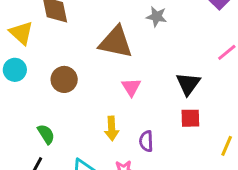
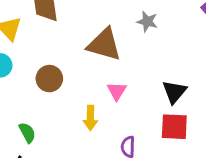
red square: (190, 118) -> (174, 127), size x1.4
yellow arrow: (112, 128) -> (90, 118), moved

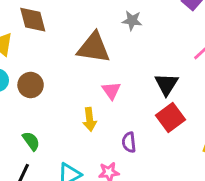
brown circle: (49, 79) -> (31, 85), moved
red square: (174, 127) -> (171, 117), turned -32

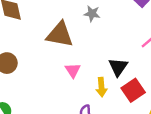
red square: (171, 117) -> (133, 90), moved
yellow arrow: (90, 119) -> (101, 87), moved

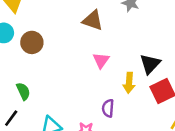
brown triangle: (60, 35) -> (93, 20), size x0.7

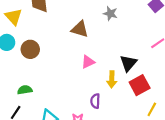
pink triangle: (101, 60) -> (88, 62), turned 32
green semicircle: (23, 91) -> (25, 90), turned -72

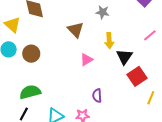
brown triangle: (80, 29) -> (76, 30), turned 36
yellow arrow: (112, 79) -> (109, 41), moved
green semicircle: (25, 90) -> (30, 92), size x1.5

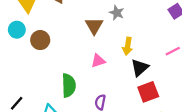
gray star: (103, 12) -> (117, 13), moved
green semicircle: (30, 92) -> (69, 85), moved, turned 90

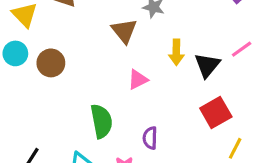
black triangle: (140, 68) -> (207, 65), moved

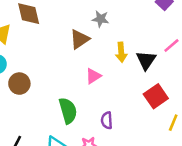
brown triangle: (124, 31) -> (80, 39), turned 40
brown circle: (51, 63) -> (19, 84), moved

